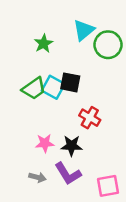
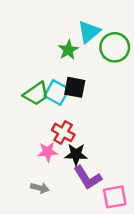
green star: (44, 44) -> (68, 50), moved
red cross: (90, 118) -> (63, 132), moved
purple L-shape: (68, 174) -> (88, 178), moved

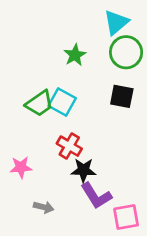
cyan triangle: (89, 32) -> (116, 22), moved
black square: (75, 87) -> (122, 96), moved
pink star: (48, 152) -> (21, 167), moved

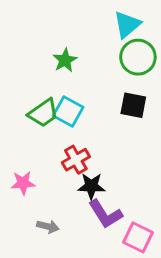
green star: (75, 55) -> (65, 60), moved
red cross: (69, 146) -> (76, 160), turned 30
pink square: (126, 217) -> (138, 237), turned 36

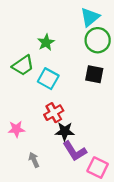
green trapezoid: (43, 113) -> (23, 65), moved
gray arrow: (48, 226) -> (34, 160), turned -128

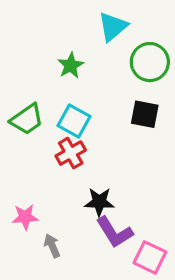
cyan triangle: (90, 17) -> (113, 27), moved
green trapezoid: (23, 65) -> (27, 119), moved
red cross: (54, 113) -> (71, 153), moved
pink star: (16, 129) -> (25, 217), moved

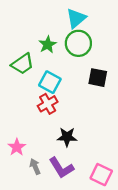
green circle: (150, 62) -> (78, 43), moved
green trapezoid: (27, 119) -> (22, 64), moved
pink star: (25, 217) -> (17, 147), turned -30
purple L-shape: (114, 232) -> (61, 168), moved

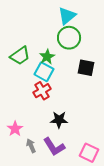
green star: (48, 44) -> (47, 57), moved

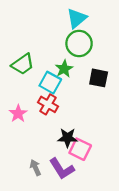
green star: (47, 57) -> (64, 69), moved
red cross: (42, 91) -> (48, 104), turned -30
pink star: (15, 129) -> (18, 114), moved
pink square: (89, 153) -> (80, 149), moved

